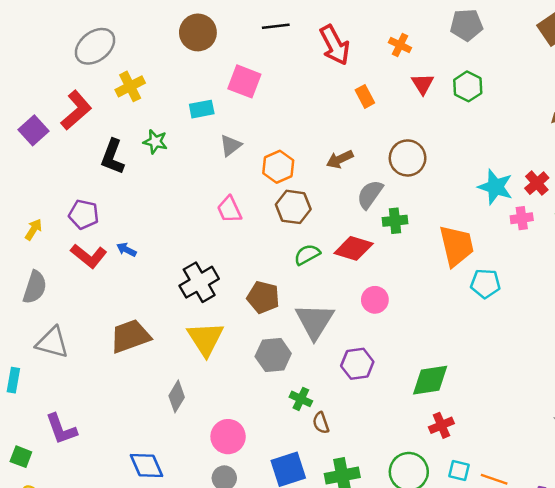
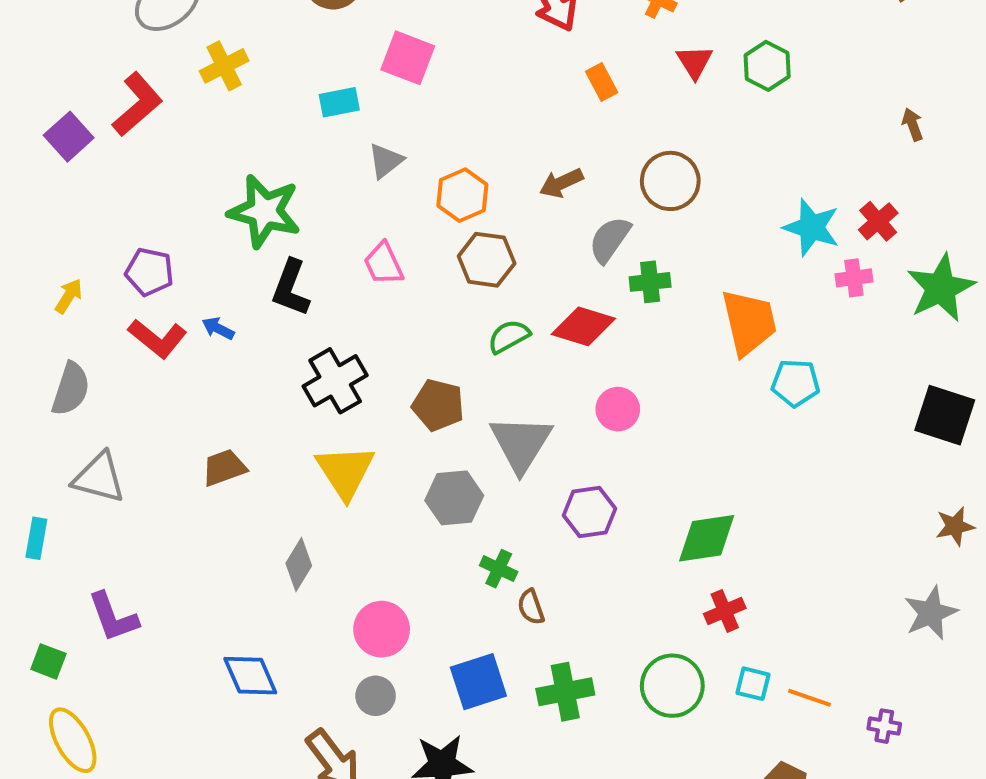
green star: (155, 142) -> (264, 211), moved, size x1.8
black L-shape: (113, 157) -> (291, 288), moved
brown trapezoid: (130, 336) -> (224, 468), size x0.7

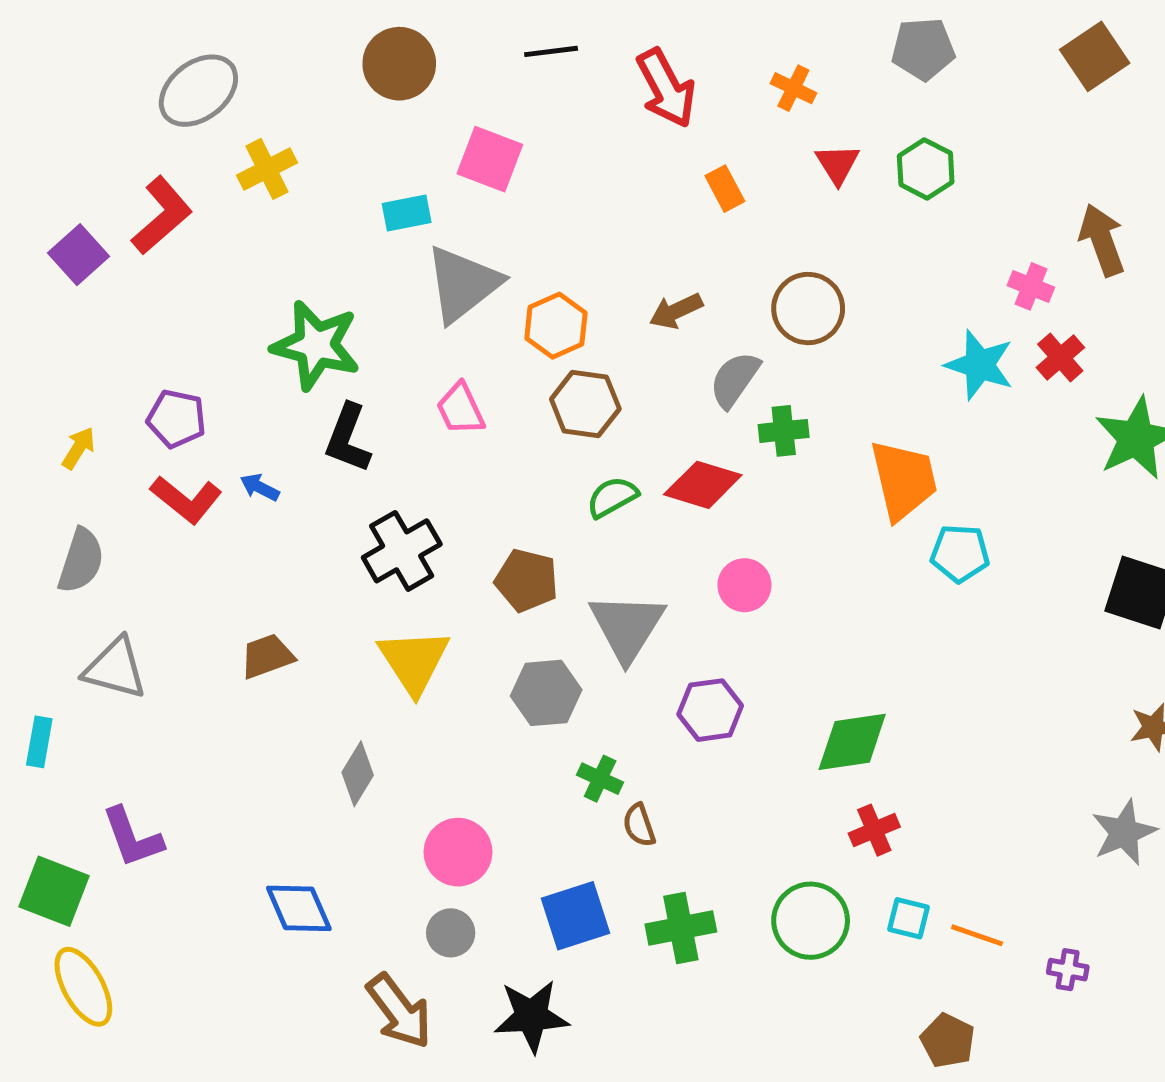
brown arrow: (913, 124) -> (1102, 240), size x1.8
gray triangle: (386, 161) -> (463, 284), size x1.8
pink cross: (854, 278) -> (1031, 286), moved, turned 30
green square: (48, 661) -> (54, 891), size x1.6

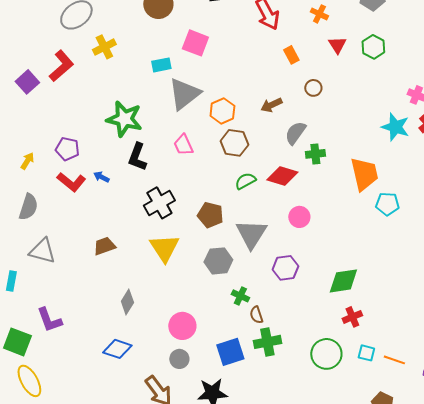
brown circle: (808, 309) -> (313, 88), moved, size x0.6
gray diamond: (358, 774) -> (127, 302), moved
blue diamond: (299, 908) -> (117, 349), turned -48
green cross: (681, 928) -> (267, 342), moved

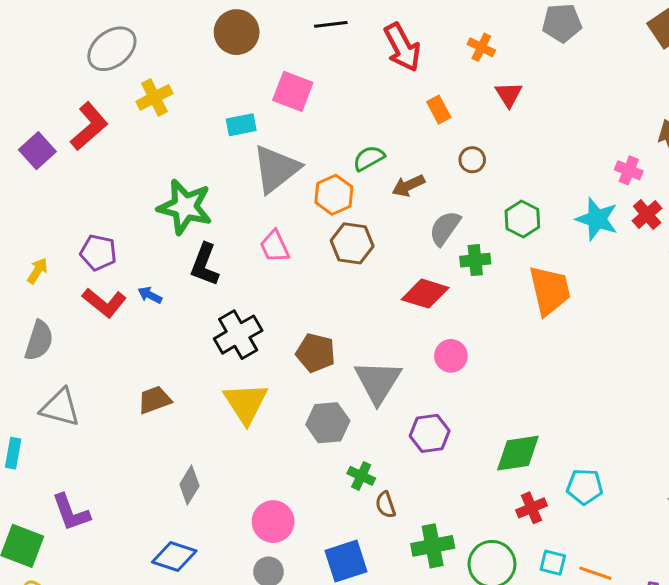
green hexagon: (373, 47) -> (522, 219), moved
green semicircle: (245, 181) -> (369, 158), moved
cyan pentagon: (387, 204) -> (585, 487), moved
green cross: (267, 342) -> (433, 546), moved

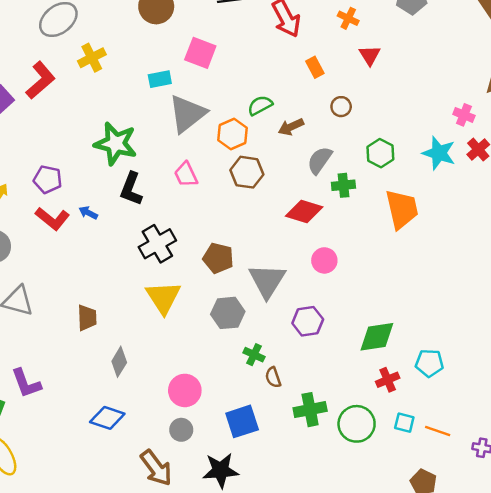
brown trapezoid: (154, 400) -> (87, 318), moved, turned 108

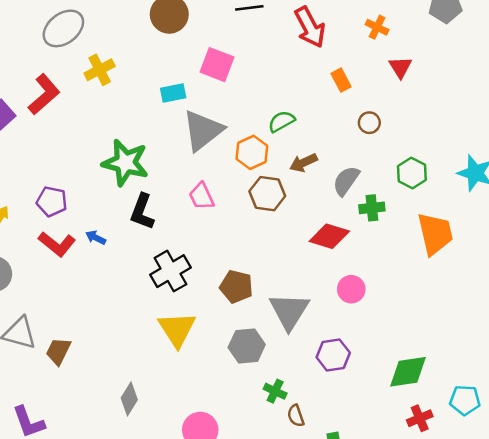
brown arrow: (291, 127) -> (303, 163), moved
brown trapezoid: (87, 318) -> (58, 351), moved, turned -152

